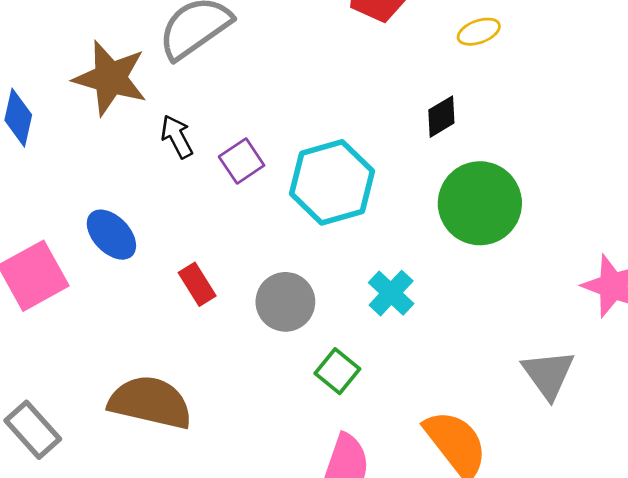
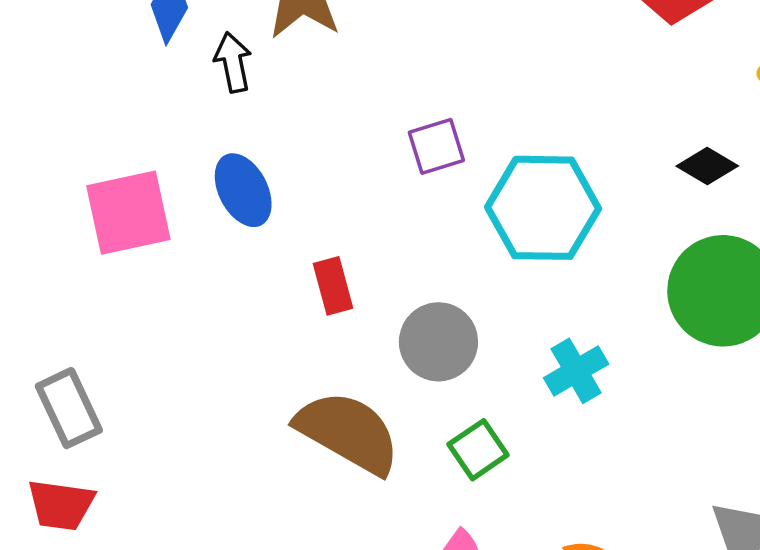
black diamond: (441, 117) -> (707, 166), turned 45
black arrow: (177, 137) -> (233, 62), moved
brown semicircle: (150, 402) -> (348, 432), moved

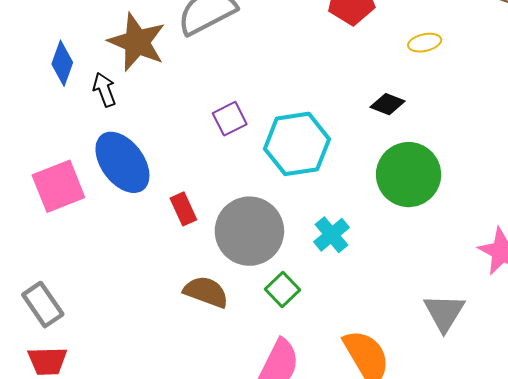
blue ellipse: (243, 190) -> (122, 162), size x1.5
gray circle: (438, 342) -> (249, 231), size x1.5
brown semicircle: (348, 432) -> (206, 292), size x0.7

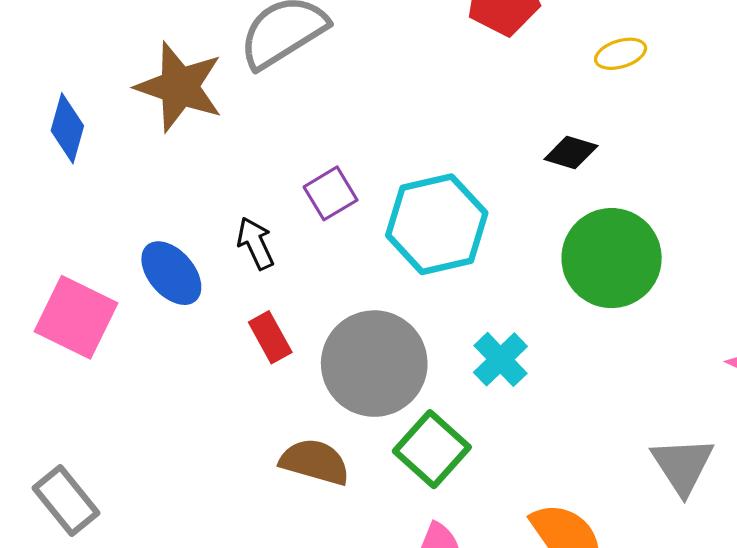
black arrow: (104, 90) -> (255, 243), moved
blue ellipse: (122, 162) -> (171, 273), size x0.7
pink square: (58, 186) -> (76, 317), turned -38
green square: (283, 289) -> (432, 449), size x1.4

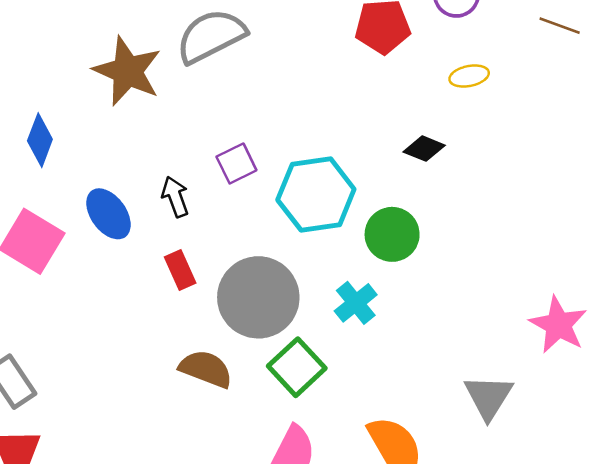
blue diamond: (67, 128) -> (40, 140), moved
green circle: (612, 258) -> (392, 234), moved, size x0.7

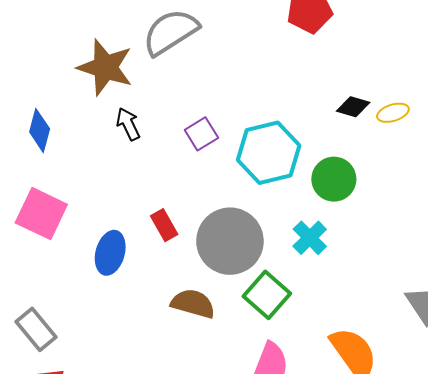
yellow ellipse: (469, 76) -> (393, 113), moved
black arrow: (175, 197) -> (128, 124), moved
blue ellipse: (108, 214) -> (110, 253), moved, turned 57

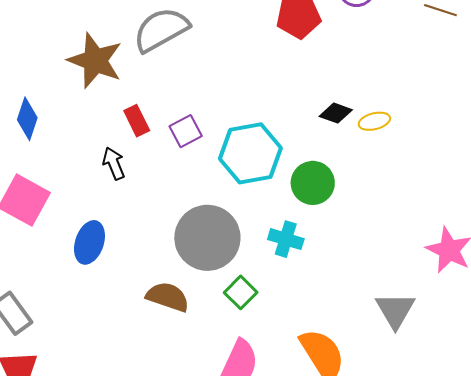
black arrow: (128, 124) -> (114, 163), moved
red rectangle: (164, 225) -> (137, 121), moved
cyan cross: (310, 238) -> (286, 239), turned -32
green square: (267, 295) -> (241, 292), size x0.7

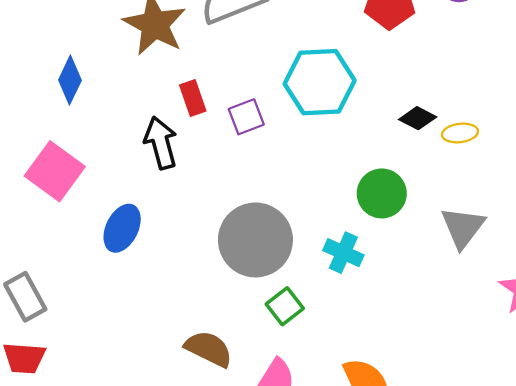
cyan hexagon: (250, 153) -> (320, 82), moved
black arrow: (114, 163) -> (161, 143), size x1.4
brown semicircle: (168, 297) -> (209, 349), moved
gray triangle: (395, 310) -> (463, 227), moved

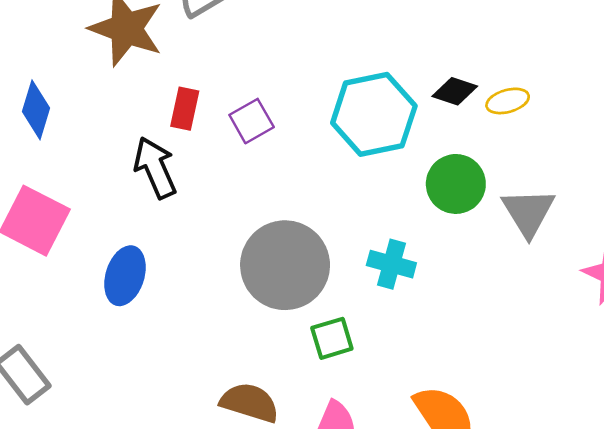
cyan hexagon: (320, 82) -> (374, 114), moved
red rectangle: (193, 98) -> (185, 109), turned 40
green circle: (382, 193) -> (456, 184), moved
green square: (285, 306) -> (332, 338), turned 30

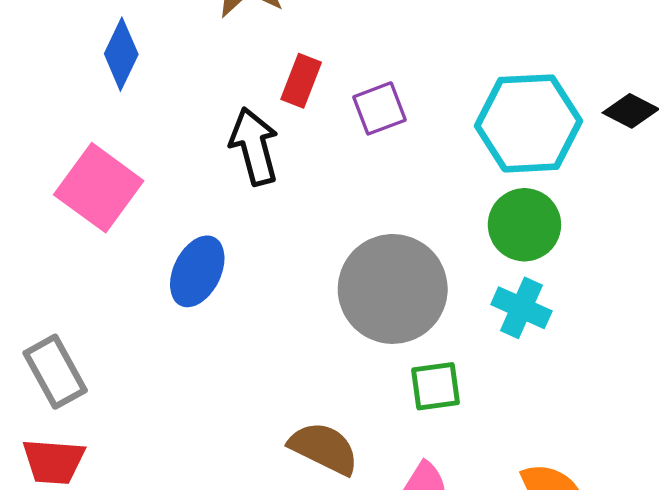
green circle: (456, 184) -> (524, 225), moved

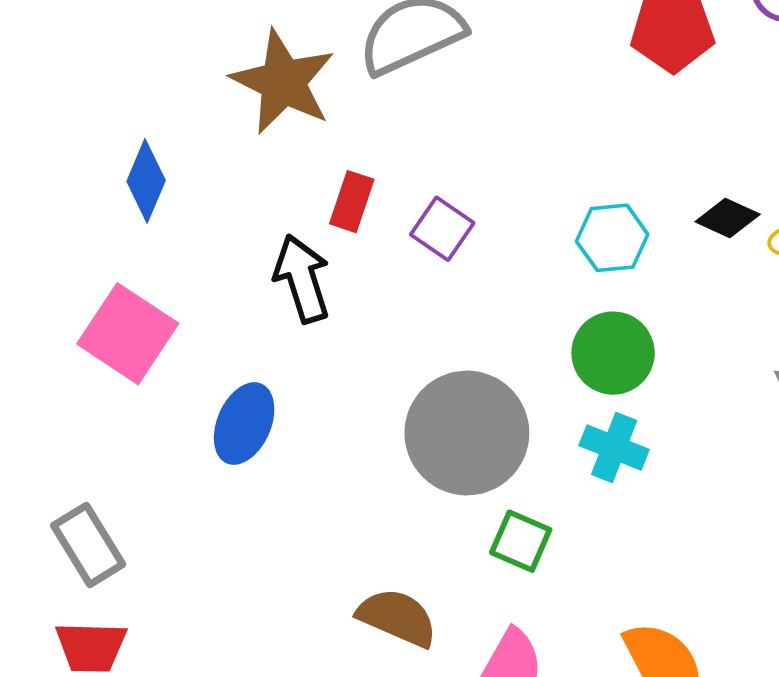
purple square: (379, 108) -> (442, 229), turned -32
cyan hexagon: (528, 123) -> (612, 238), size x0.6
green square: (436, 386) -> (521, 541), turned 34

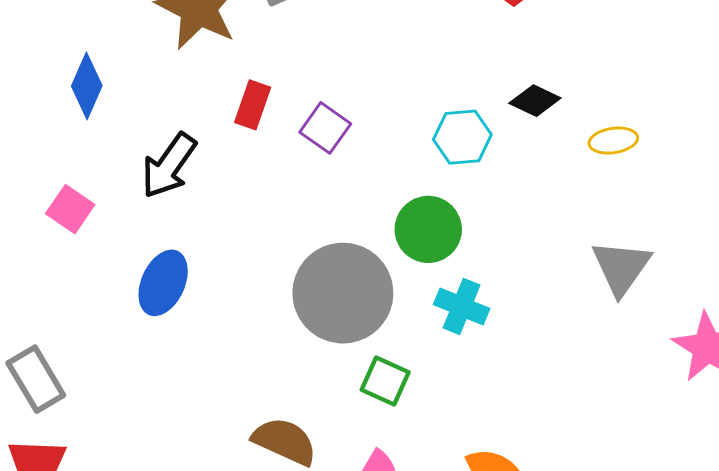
black diamond: (728, 218) -> (535, 101), moved
black arrow: (302, 279) -> (169, 166), moved, turned -128
pink square: (128, 334) -> (70, 209), size x0.6
green circle: (613, 353) -> (428, 229), moved

